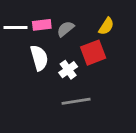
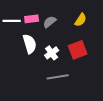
red square: (93, 53) -> (78, 50), moved

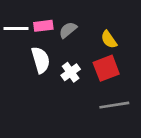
yellow semicircle: (81, 20) -> (109, 39), moved, turned 112
gray line: (58, 77) -> (114, 105), moved

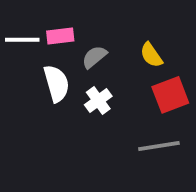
gray semicircle: (68, 30) -> (94, 57), moved
red square: (106, 68) -> (170, 95), moved

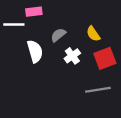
pink rectangle: (60, 36) -> (34, 12), moved
white cross: (98, 101) -> (72, 56), moved

